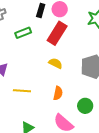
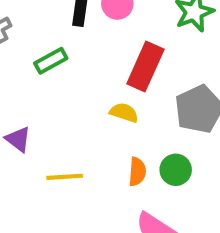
red rectangle: (57, 33) -> (145, 66), moved
green circle: (85, 106) -> (176, 170), moved

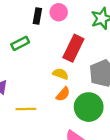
green circle: (176, 170) -> (89, 107), size x1.6
orange semicircle: (137, 172) -> (63, 94), moved, turned 35

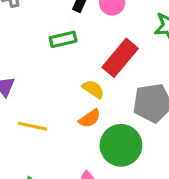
green rectangle: (20, 43) -> (63, 39), moved

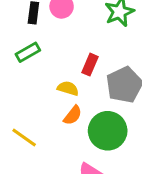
red rectangle: (120, 58) -> (90, 65), moved, size x0.6
yellow line: (33, 126) -> (24, 137), turned 40

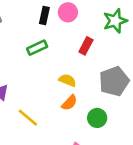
red rectangle: (90, 65) -> (86, 46), moved
green circle: (108, 131) -> (97, 118), size x0.6

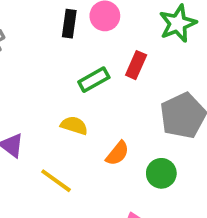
green rectangle: (37, 48) -> (94, 80), moved
yellow semicircle: (67, 80) -> (74, 125), moved

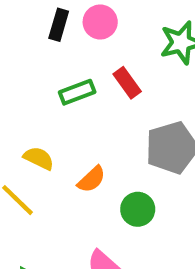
red rectangle: (136, 65) -> (127, 83), turned -68
yellow semicircle: (74, 125) -> (39, 158), moved

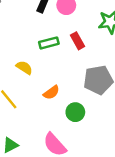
yellow semicircle: (39, 158) -> (24, 68), moved

